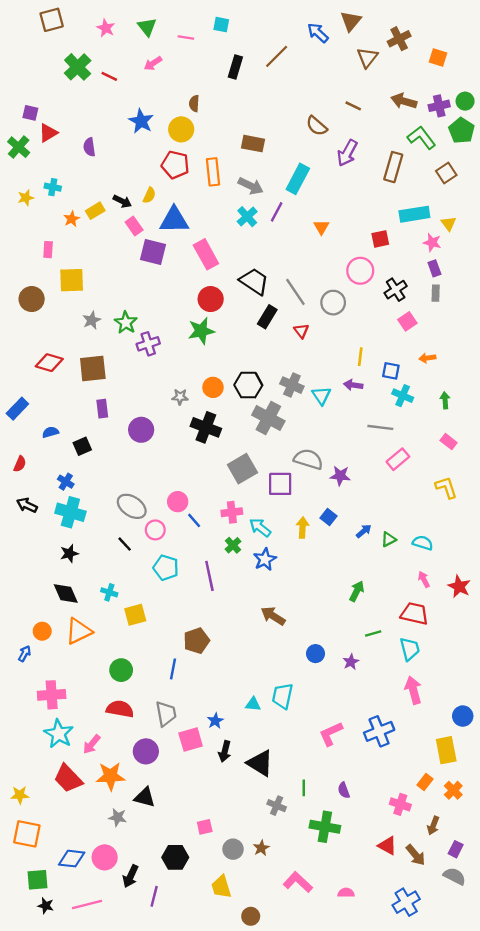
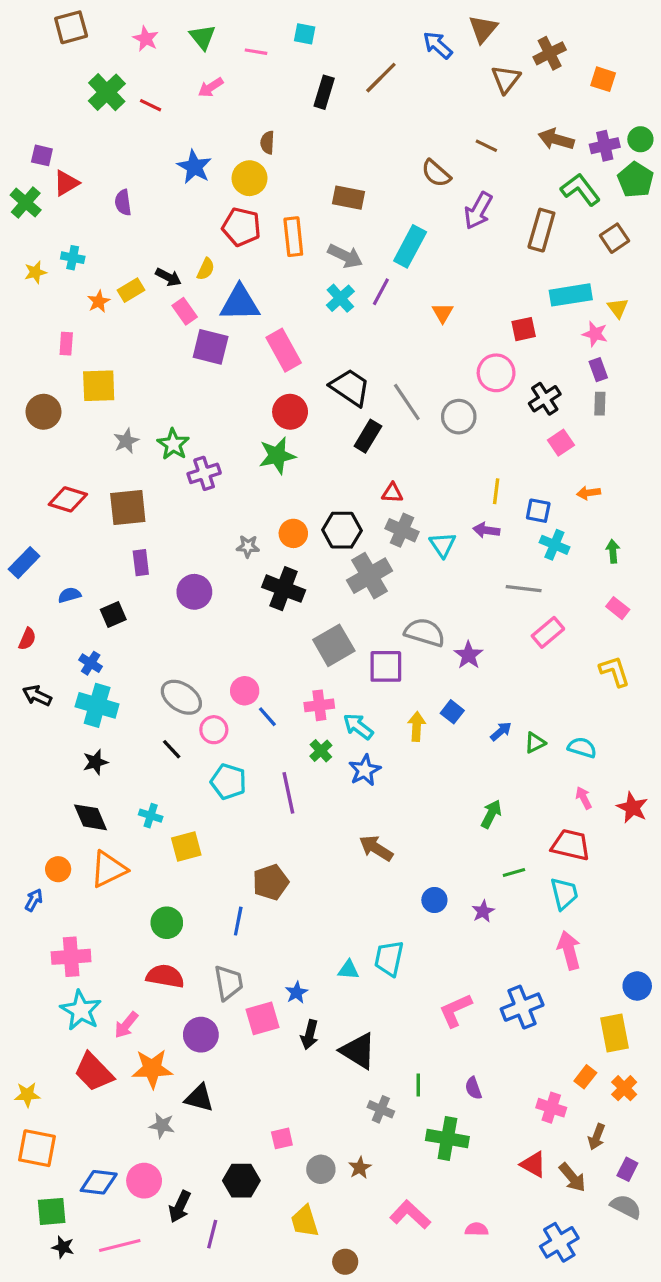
red triangle: (301, 331) -> (392, 493), moved, turned -49
gray cross: (268, 418) -> (370, 576), turned 32
purple star: (340, 476) -> (468, 655), turned 30

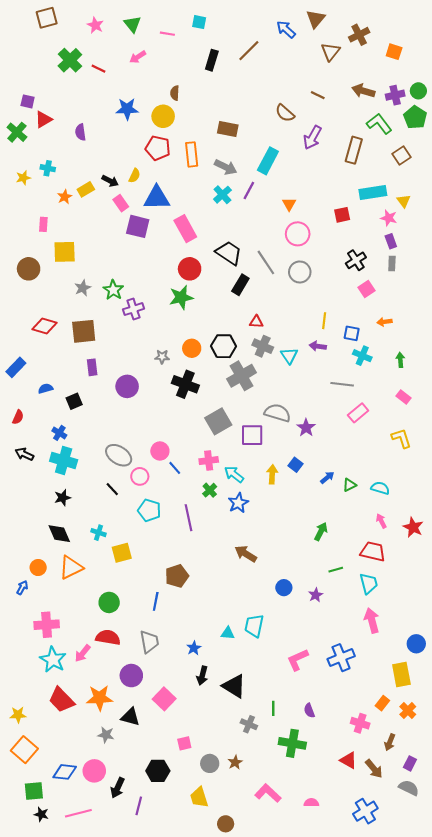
blue star: (194, 167) -> (127, 109), turned -30
pink circle: (496, 373) -> (298, 234), moved
pink square: (262, 1018) -> (164, 699), moved, turned -30
pink arrow: (126, 1025) -> (83, 653), moved
orange square: (37, 1148) -> (24, 750), turned 30

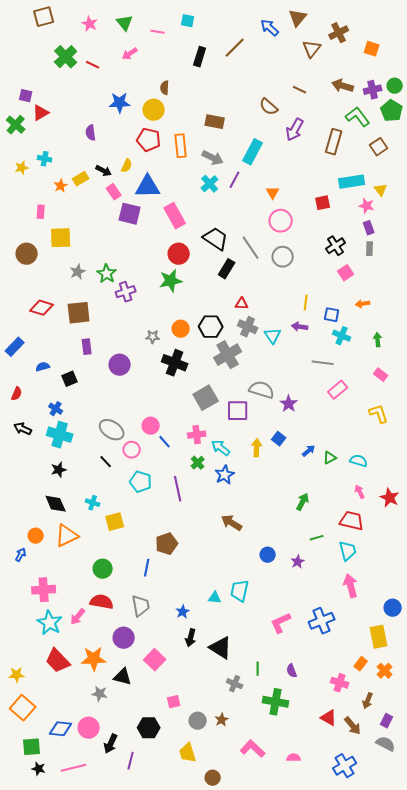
purple semicircle: (80, 132) -> (91, 133), moved

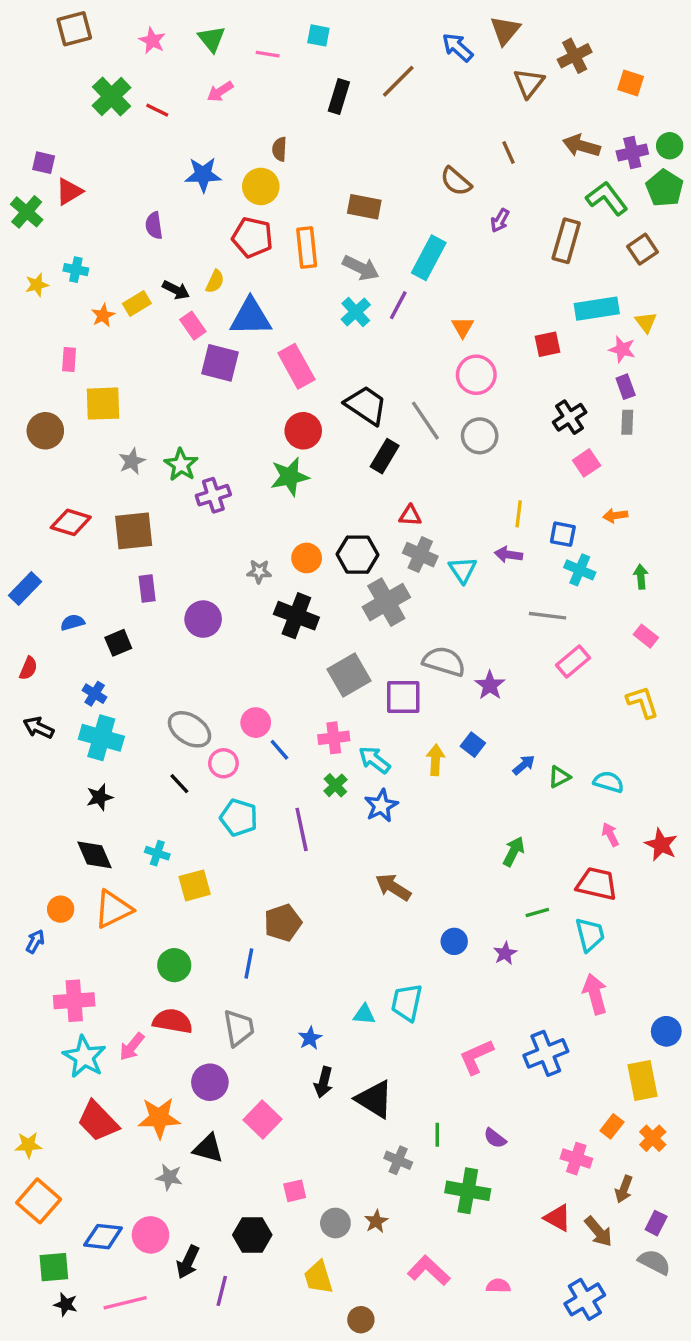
brown line: (300, 90) -> (508, 153), turned 40
purple arrow: (295, 130) -> (500, 220), size x0.6
purple semicircle: (292, 671) -> (495, 1138), turned -32

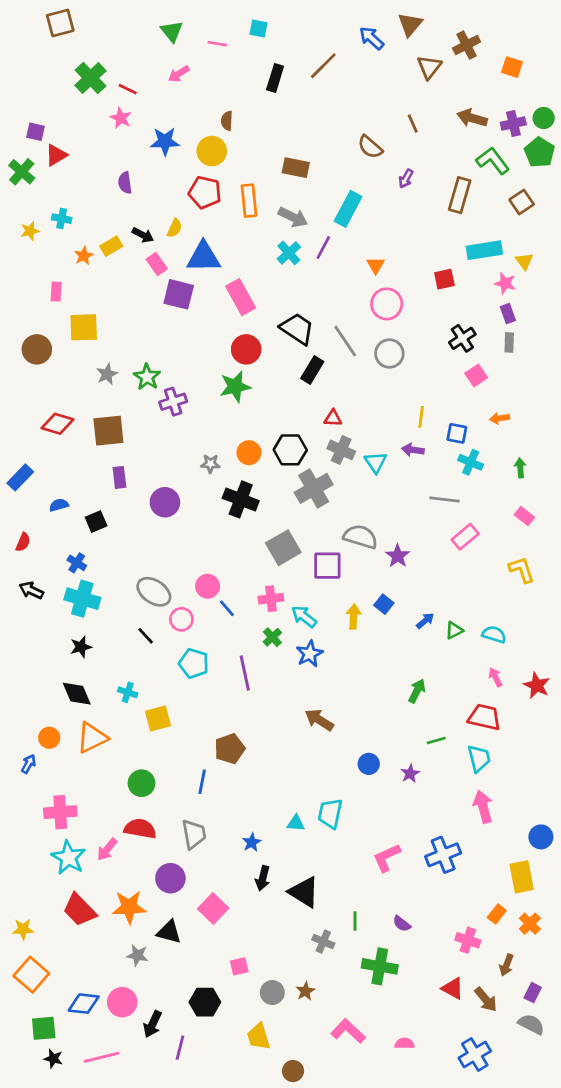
pink star: (152, 41) -> (121, 118), moved

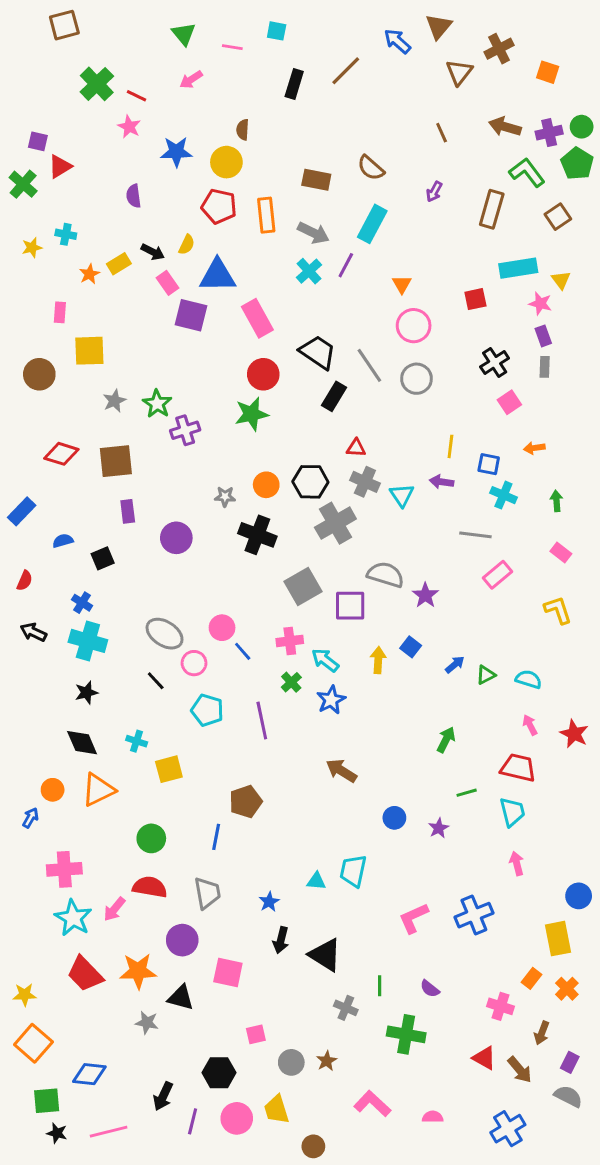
brown semicircle: (370, 147) -> (371, 168), moved
pink arrow: (483, 807) -> (517, 863), size x0.7
pink square: (213, 909) -> (228, 973), turned -32
pink circle: (122, 1002) -> (237, 1118), moved

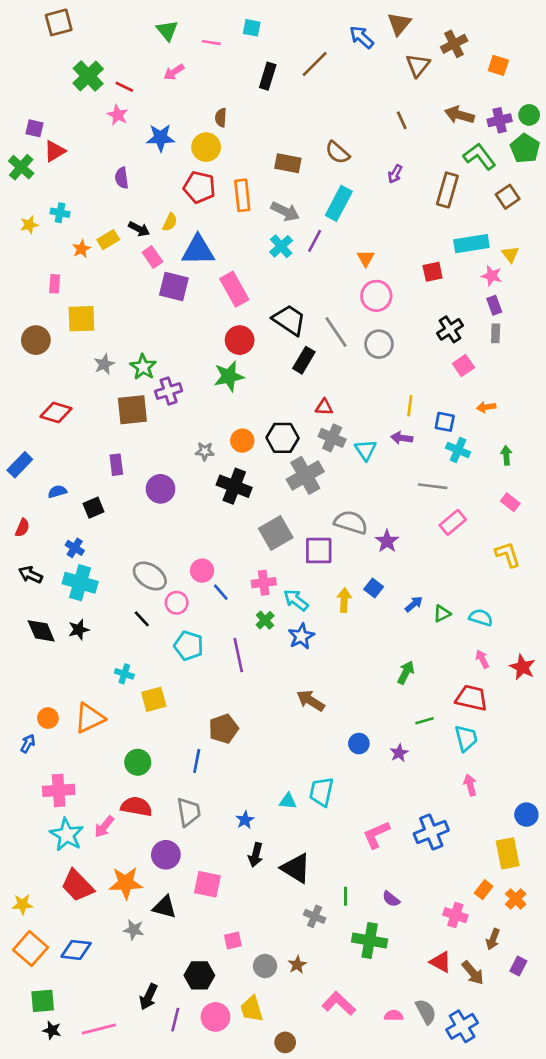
brown square: (116, 461) -> (132, 410), moved
black diamond: (82, 743) -> (41, 631), moved
blue diamond: (89, 1074) -> (76, 950), moved
gray semicircle: (568, 1096) -> (426, 1012), moved, turned 35

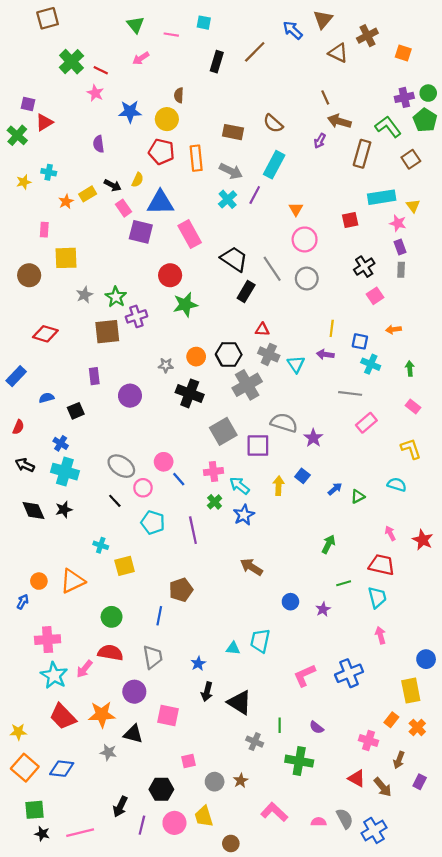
brown triangle: (418, 65) -> (338, 53), turned -42
brown arrow: (459, 115) -> (339, 121), moved
red circle: (240, 340) -> (170, 275), moved
cyan semicircle: (481, 618) -> (397, 485), moved

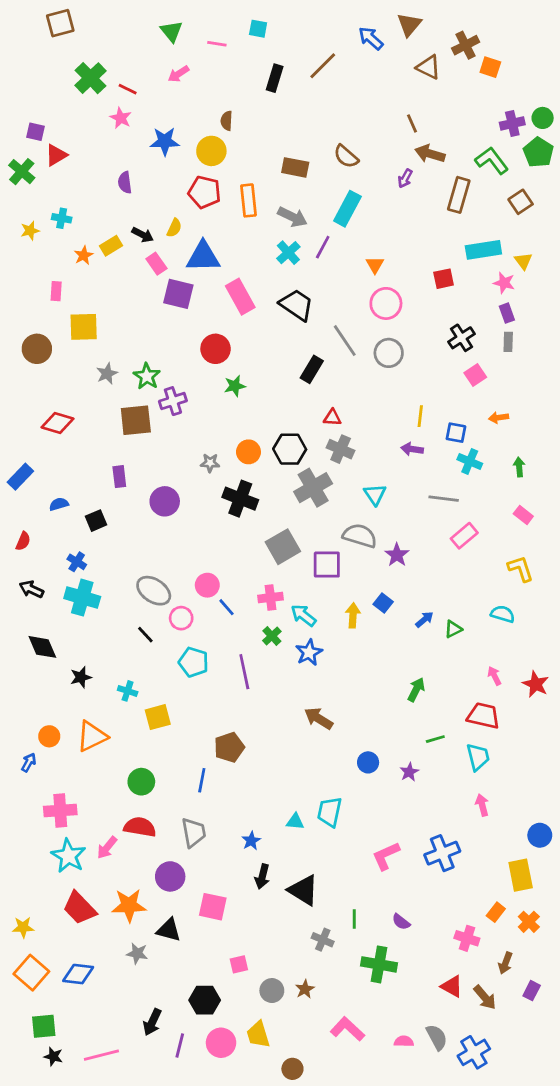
orange square: (403, 53) -> (490, 67), moved
black trapezoid: (234, 259) -> (297, 305), moved
green star: (185, 305) -> (235, 386), size x0.7
cyan triangle: (296, 364) -> (375, 494), moved
black star: (64, 509) -> (81, 677), moved

